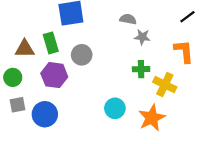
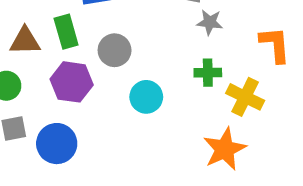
cyan circle: (115, 108) -> (146, 97), moved

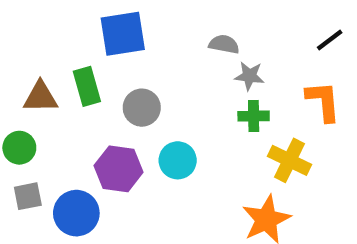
green cross: (208, 73) -> (254, 116), moved
purple hexagon: (72, 82) -> (119, 169), moved

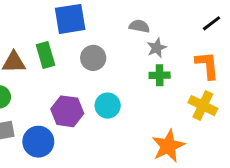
gray star: (249, 76) -> (157, 48), turned -30
gray circle: (142, 108) -> (93, 58), moved
yellow cross: (290, 160) -> (203, 106), moved

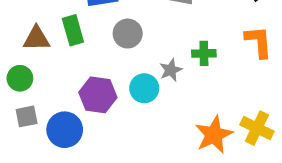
gray star: (157, 48) -> (171, 70), moved
yellow cross: (203, 106) -> (257, 128), moved

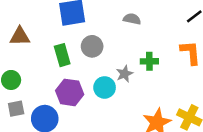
green rectangle: (73, 30) -> (62, 55), moved
brown triangle: (36, 39) -> (20, 36), moved

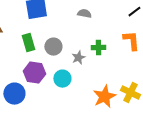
gray circle: (92, 46) -> (53, 47), moved
cyan circle: (105, 87) -> (62, 79), moved

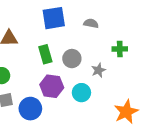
gray semicircle: (84, 14) -> (91, 23), moved
green cross: (98, 48) -> (120, 49), moved

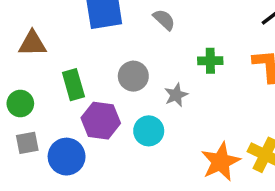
gray semicircle: (91, 23) -> (164, 20), turned 32
green rectangle: (45, 54) -> (73, 85), moved

